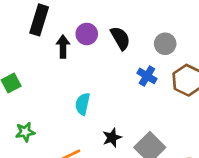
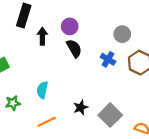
purple circle: (87, 34) -> (70, 26), moved
black semicircle: (120, 38) -> (74, 48), moved
cyan semicircle: (83, 104) -> (42, 90), moved

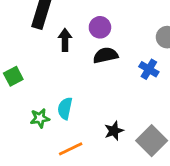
black semicircle: (74, 48) -> (106, 55), turned -72
green star: (13, 103) -> (40, 118), moved

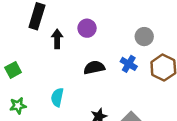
black semicircle: (106, 55) -> (94, 68), moved
green star: (40, 118) -> (18, 106), moved

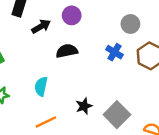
black arrow: (57, 39) -> (41, 26), turned 60
black semicircle: (94, 68) -> (67, 51), moved

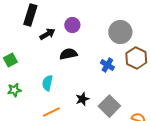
gray circle: (130, 24) -> (120, 32), size x1.5
blue cross: (115, 52) -> (107, 65), moved

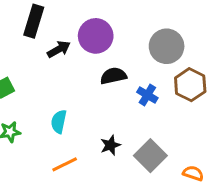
purple circle: (72, 25) -> (96, 36), size x1.5
black semicircle: (68, 54) -> (113, 76), moved

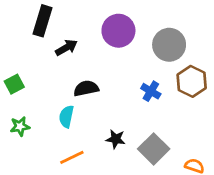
purple circle: (96, 36) -> (118, 31), moved
black semicircle: (113, 76) -> (86, 88), moved
black star: (110, 145) -> (116, 139), turned 30

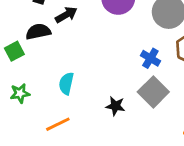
black semicircle: (86, 88) -> (38, 32), moved
gray square: (154, 149) -> (153, 92), moved
orange line: (72, 157) -> (58, 124), moved

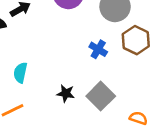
gray square: (153, 92) -> (101, 96), moved

